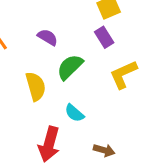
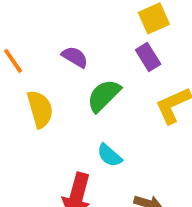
yellow semicircle: (36, 86) -> (40, 109), moved

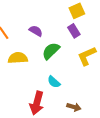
yellow semicircle: (40, 109) -> (18, 58), turned -78

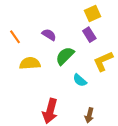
cyan semicircle: (54, 82) -> (80, 80), moved
brown arrow: (74, 107) -> (89, 115), turned 88

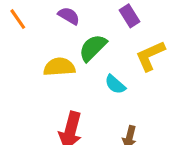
yellow semicircle: (30, 63) -> (59, 67), moved

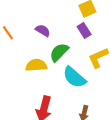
cyan semicircle: (115, 84) -> (74, 77), size x1.6

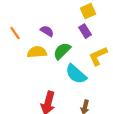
yellow semicircle: (36, 65) -> (37, 52), moved

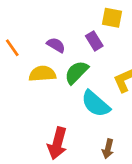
yellow square: (88, 11) -> (112, 18), turned 35
purple rectangle: (85, 31) -> (94, 41), moved

